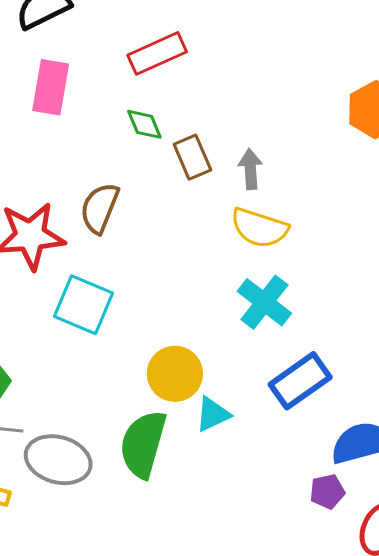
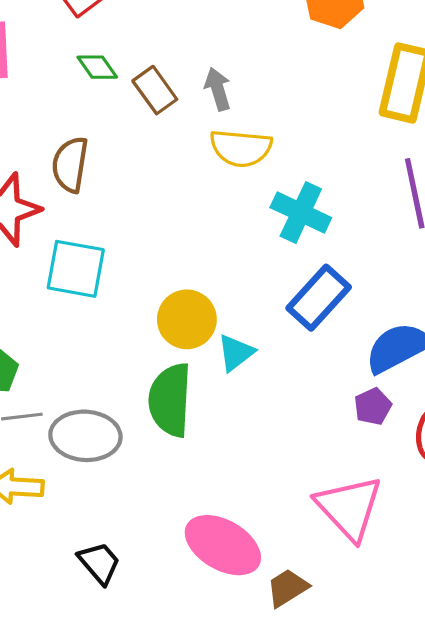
cyan cross: (264, 302) -> (301, 213), moved

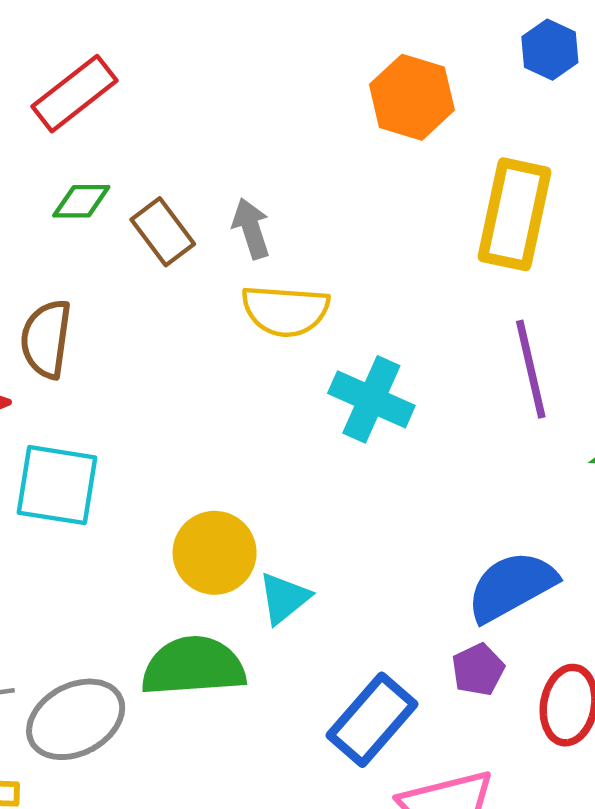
green diamond: (97, 67) -> (81, 201), turned -54
blue rectangle: (319, 298) -> (372, 720), moved
green semicircle: (170, 400) -> (193, 666), turned 84
gray ellipse: (85, 436) -> (76, 719), turned -30

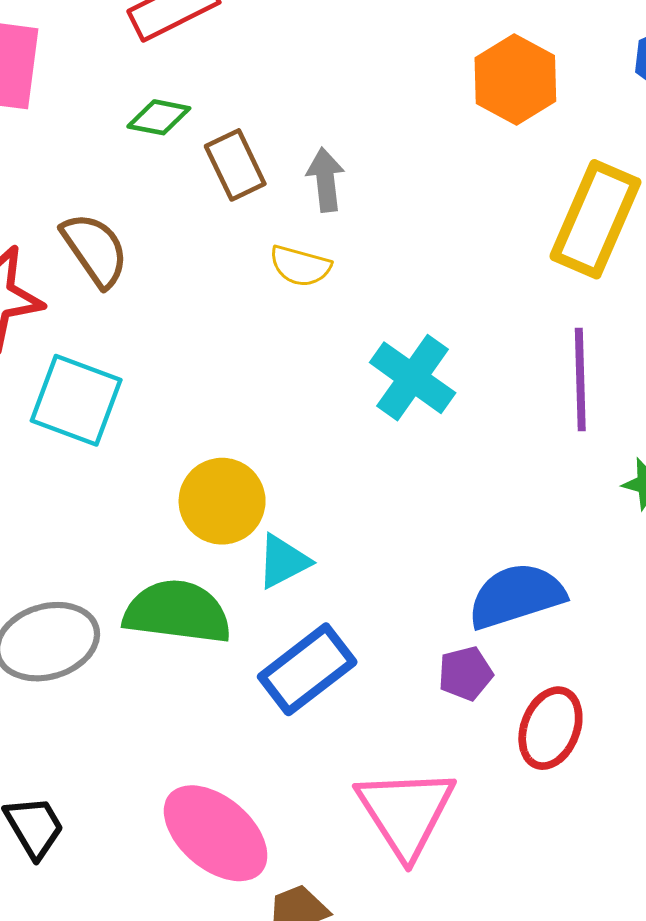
yellow semicircle: (285, 311) -> (300, 266), moved, size x0.7
brown semicircle: (46, 339) -> (95, 250), turned 126
blue rectangle: (372, 720) -> (307, 669), moved

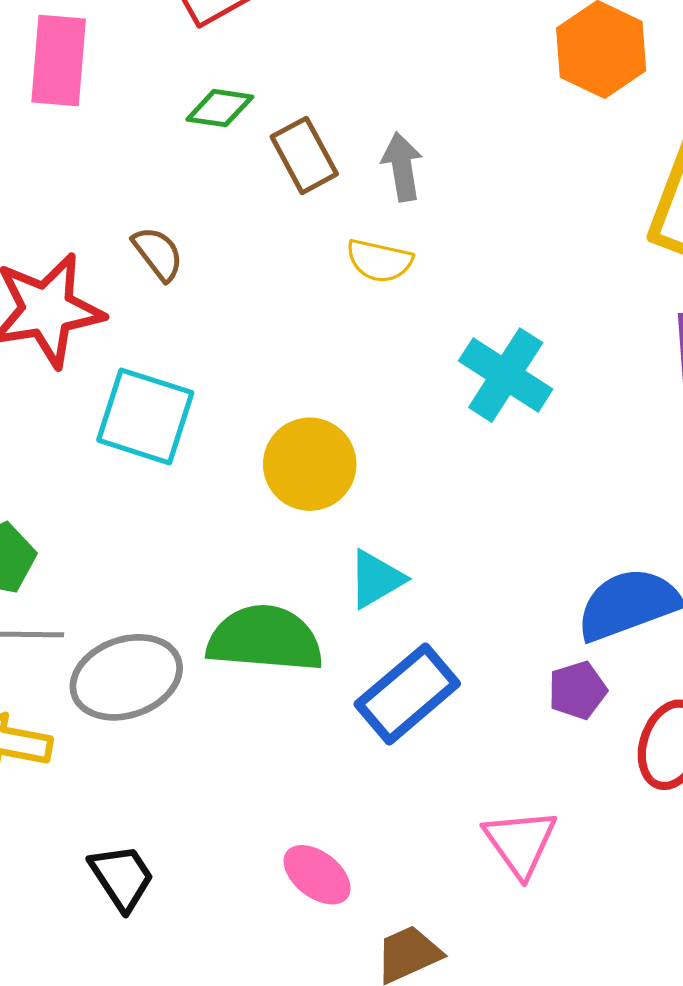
brown semicircle: (95, 250) -> (158, 254), size x0.7
yellow circle: (222, 501) -> (310, 464), moved
pink triangle: (406, 812) -> (520, 843), size x0.7
pink ellipse: (216, 833) -> (317, 875), size x0.6

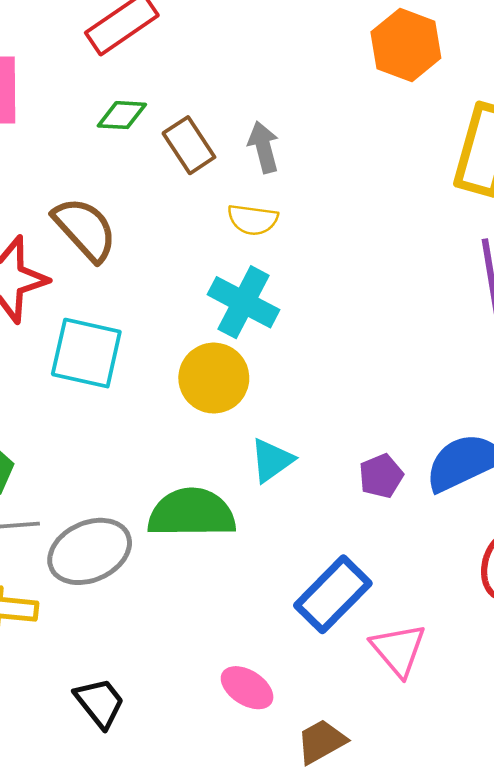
brown semicircle: (158, 254) -> (85, 229), size x1.6
cyan cross: (506, 375) -> (244, 302), moved
purple pentagon: (578, 690) -> (381, 476), moved
blue rectangle: (407, 694) -> (333, 594), moved

